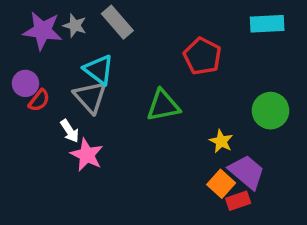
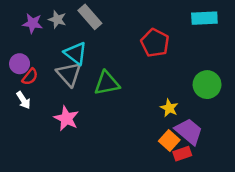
purple star: (42, 31) -> (33, 23), size x0.7
green triangle: (163, 106) -> (107, 83), moved
white arrow: (70, 131) -> (23, 100), moved

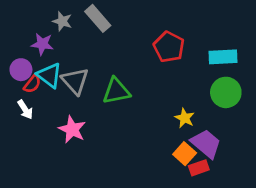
cyan rectangle: (204, 18) -> (223, 57), moved
purple star: (33, 23) -> (42, 44), moved
cyan triangle: (76, 53) -> (49, 75), moved

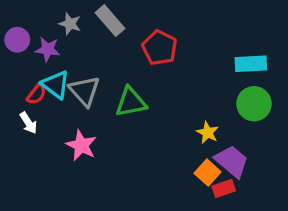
red pentagon: (169, 47) -> (160, 48), moved
purple circle: (21, 70) -> (17, 40), moved

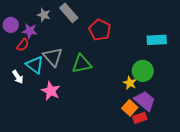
cyan triangle: (56, 85) -> (35, 65), moved
red semicircle: (36, 94) -> (23, 45), moved
green circle: (254, 104) -> (143, 71), moved

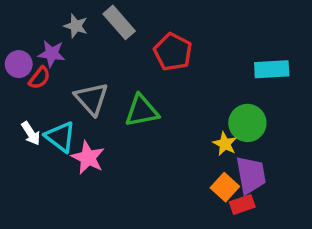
purple circle: (11, 25) -> (19, 64), moved
cyan triangle: (35, 65) -> (60, 137), moved
purple trapezoid: (145, 101) -> (251, 175), turned 40

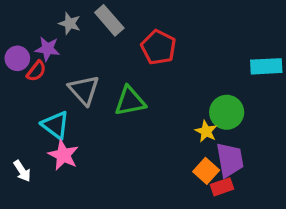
cyan rectangle: (272, 69) -> (266, 66), moved
white arrow: (31, 133) -> (22, 171), moved
pink star: (88, 158) -> (63, 155), moved

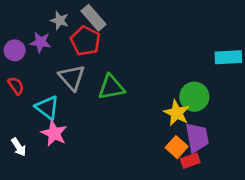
red pentagon: (158, 47) -> (85, 41), moved
red semicircle: (36, 71) -> (16, 86), moved, turned -72
yellow star: (206, 131) -> (177, 113), size x1.4

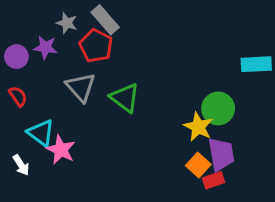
green triangle: (111, 87) -> (125, 98), turned 48
cyan triangle: (47, 108) -> (41, 133), moved

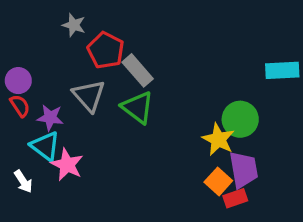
gray rectangle: (105, 20) -> (138, 70), moved
purple star: (45, 47) -> (50, 118), moved
purple circle: (16, 57) -> (18, 81), moved

